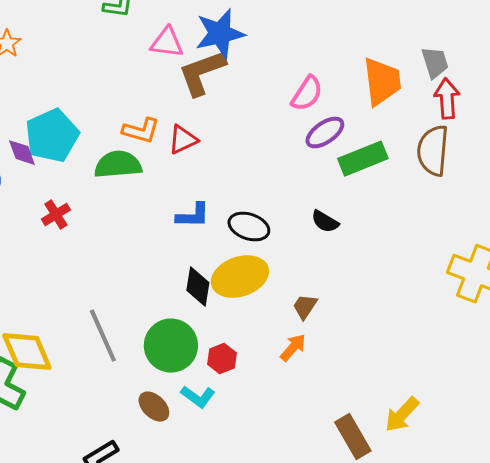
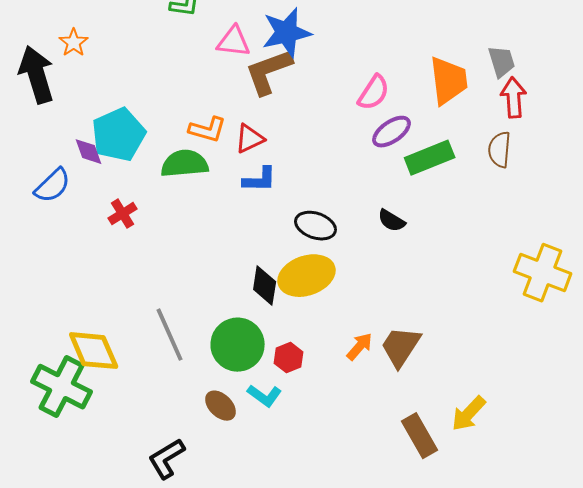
brown semicircle: (433, 151) -> (500, 150), size x0.7
blue L-shape: (193, 216) -> (260, 180), moved
brown trapezoid: (305, 307) -> (401, 347), moved, size x1.6

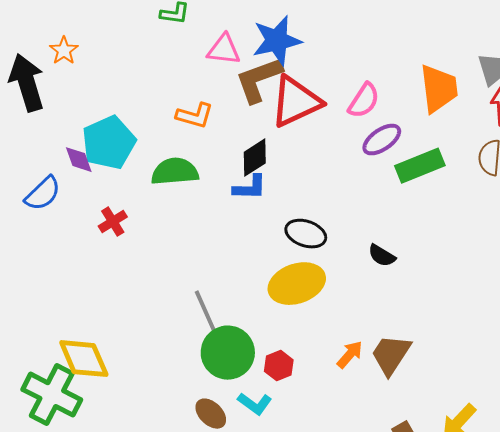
orange L-shape: (208, 130) -> (195, 116), moved
red triangle: (250, 139) -> (296, 102), moved, size x1.8
black semicircle: (392, 221) -> (382, 256), moved
black diamond: (265, 286) -> (255, 158), moved, turned 48
gray line: (170, 335) -> (208, 317), moved

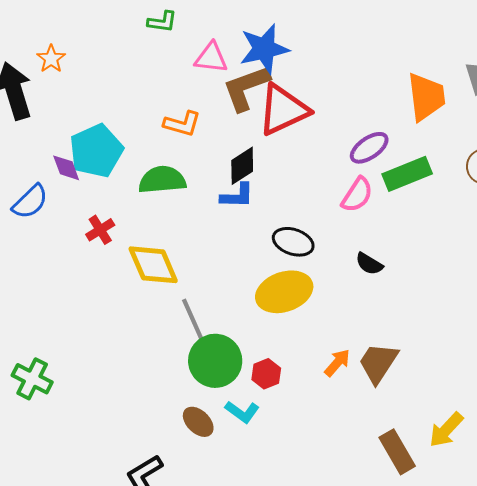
pink semicircle: (364, 101) -> (357, 195), moved
yellow diamond: (84, 359) -> (153, 265), moved
green cross: (52, 395) -> (32, 379), moved, size x0.7

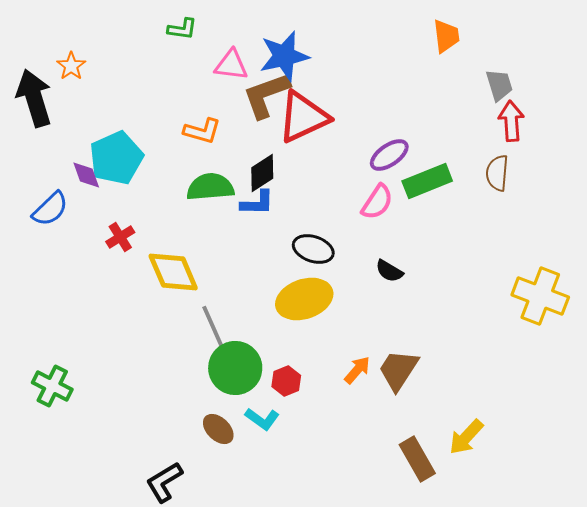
orange trapezoid: (426, 97) -> (446, 36), moved, size x0.7
green semicircle: (162, 180) -> (210, 187), moved

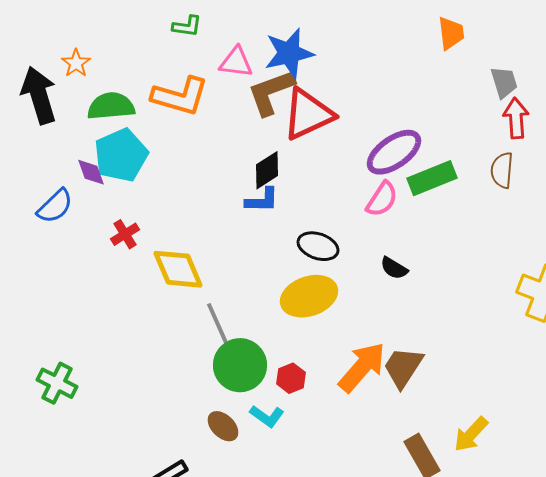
orange L-shape: (202, 131) -> (180, 96), moved, size x1.5
purple ellipse: (389, 155) -> (394, 152), size x1.4
green semicircle: (210, 187) -> (111, 106), moved
orange arrow: (357, 370) -> (362, 367), size x1.8

